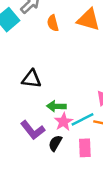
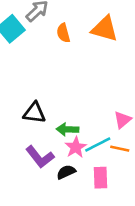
black triangle: (31, 79) -> (34, 113), moved
black semicircle: (55, 143) -> (66, 172), turned 35

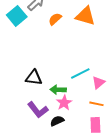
orange semicircle: (63, 33) -> (55, 19), turned 64
cyan line: (98, 145) -> (80, 74), moved
pink rectangle: (100, 178) -> (95, 125), moved

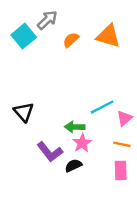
black triangle: (34, 78) -> (24, 112), moved, turned 42

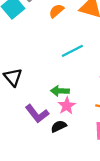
cyan line: (102, 107) -> (72, 51), moved

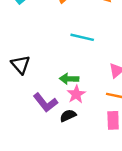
cyan line: (72, 51) -> (82, 37), turned 40

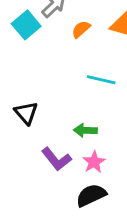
pink star: (76, 94) -> (94, 162), moved
black semicircle: (68, 116) -> (91, 195), moved, size x1.5

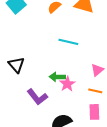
pink star: (94, 162) -> (67, 84), moved

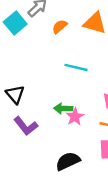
purple L-shape: (37, 97) -> (26, 126), moved

